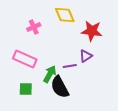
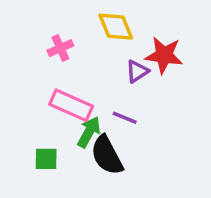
purple triangle: (86, 56) -> (137, 71), moved
pink rectangle: (25, 59) -> (71, 105), moved
purple line: (70, 66) -> (125, 118), turned 32

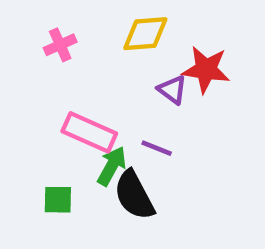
yellow diamond: (116, 27) -> (145, 34), turned -72
pink cross: (60, 48) -> (60, 45), moved
purple triangle: (137, 71) -> (172, 90), turned -50

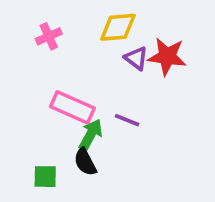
purple triangle: (172, 90) -> (136, 58), moved
black semicircle: (134, 195) -> (85, 162), moved, size x0.7
green square: (58, 200) -> (45, 177), moved

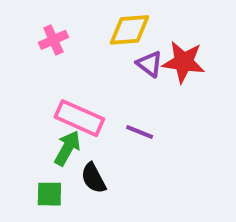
green arrow: (91, 135) -> (67, 148), moved

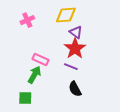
red star: (184, 62) -> (75, 48), moved, turned 30
pink rectangle: (79, 118) -> (41, 60), size x0.7
black semicircle: (93, 178) -> (75, 89), moved

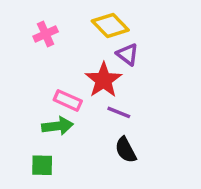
yellow diamond: (66, 15) -> (110, 25), turned 50
red star: (75, 48) -> (103, 80), moved
green arrow: (34, 75) -> (57, 126), turned 54

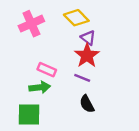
pink cross: (46, 34) -> (31, 24), size x1.5
red star: (103, 80) -> (87, 55), moved
green square: (42, 165) -> (29, 115), size x1.5

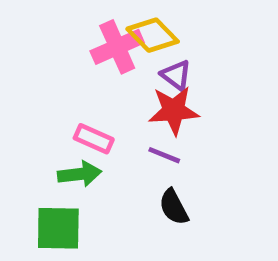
pink cross: (31, 24) -> (117, 47), moved
red star: (87, 55) -> (174, 110), turned 30

